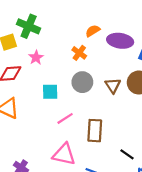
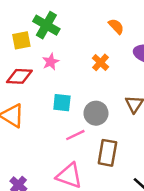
orange semicircle: (93, 31) -> (116, 26), moved, turned 72
gray circle: (82, 82) -> (96, 113), moved

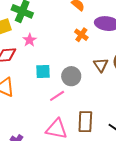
orange cross: (100, 62) -> (81, 35), moved
brown rectangle: (107, 153) -> (85, 122), moved

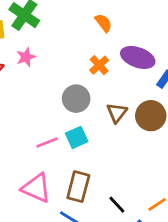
cyan square: (43, 71) -> (77, 137), moved, turned -35
gray circle: (71, 76) -> (76, 99), moved

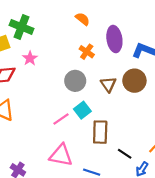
purple ellipse: (138, 57) -> (114, 39), turned 75
brown rectangle: (78, 187) -> (100, 132), moved

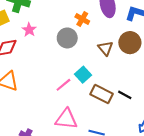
gray circle: (75, 81) -> (67, 38), moved
brown rectangle: (100, 132) -> (102, 94), turned -60
black line: (125, 154) -> (125, 95), moved

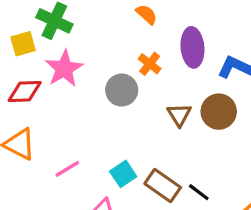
pink star: (29, 30) -> (64, 69), size x1.6
cyan square: (83, 75) -> (123, 174), moved
pink line: (63, 85) -> (67, 169), moved

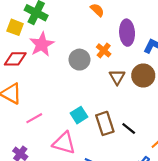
yellow square: (23, 44) -> (15, 27), turned 35
orange cross: (150, 64) -> (104, 50), moved
pink line: (67, 169) -> (34, 118), moved
brown rectangle: (163, 186) -> (105, 123), turned 35

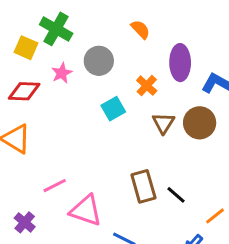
pink star: (42, 44) -> (62, 73), size x0.6
gray circle: (79, 60) -> (99, 61), moved
cyan square: (79, 115) -> (113, 109), moved
pink line: (34, 118) -> (55, 186), moved

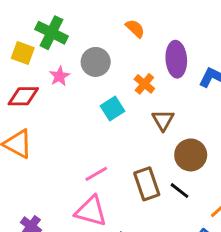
brown circle: (200, 123) -> (191, 155), moved
pink line: (55, 186) -> (96, 174), moved

